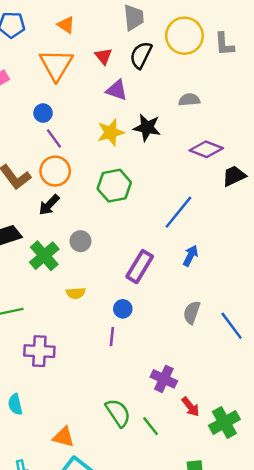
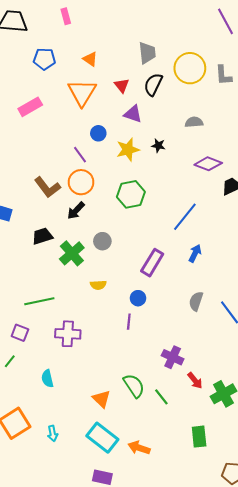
blue circle: (43, 113) -> (98, 133), moved
black star: (147, 128) -> (158, 146), size x0.6
orange triangle: (64, 437) -> (101, 399), moved, turned 30

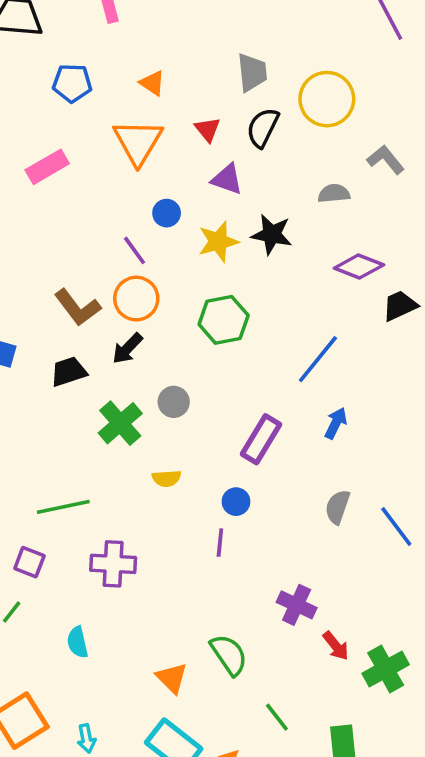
gray L-shape: (223, 75) -> (386, 160), moved, turned 145
black star: (158, 146) -> (272, 234), size x1.6
black trapezoid: (42, 236) -> (69, 372), moved
green line: (161, 397) -> (277, 717), moved

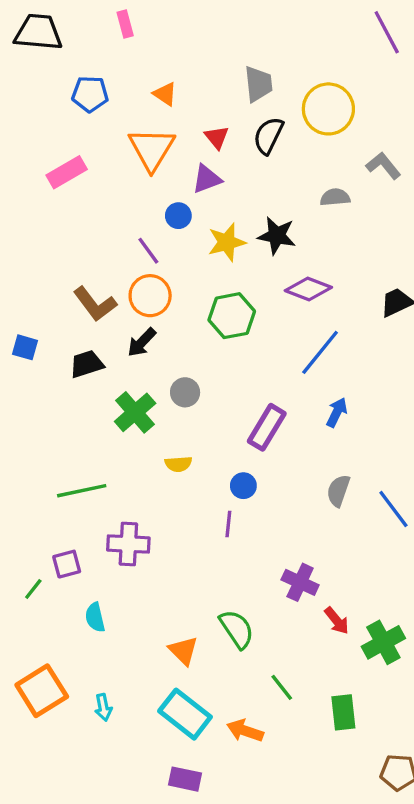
purple triangle: (227, 179) -> (207, 179), moved, turned -40
purple diamond: (359, 266) -> (308, 289), moved
purple square: (29, 562) -> (67, 564), moved, turned -36

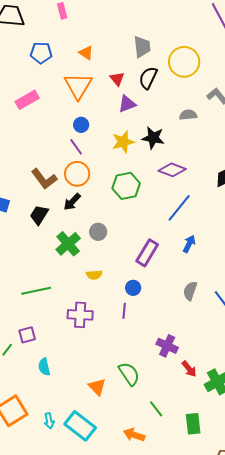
purple triangle: (207, 179) -> (127, 104), moved
blue circle: (178, 216) -> (81, 125), moved
black trapezoid: (87, 364) -> (39, 215), turned -40
purple cross: (128, 544) -> (80, 315), moved
cyan rectangle: (185, 714) -> (80, 426), moved

